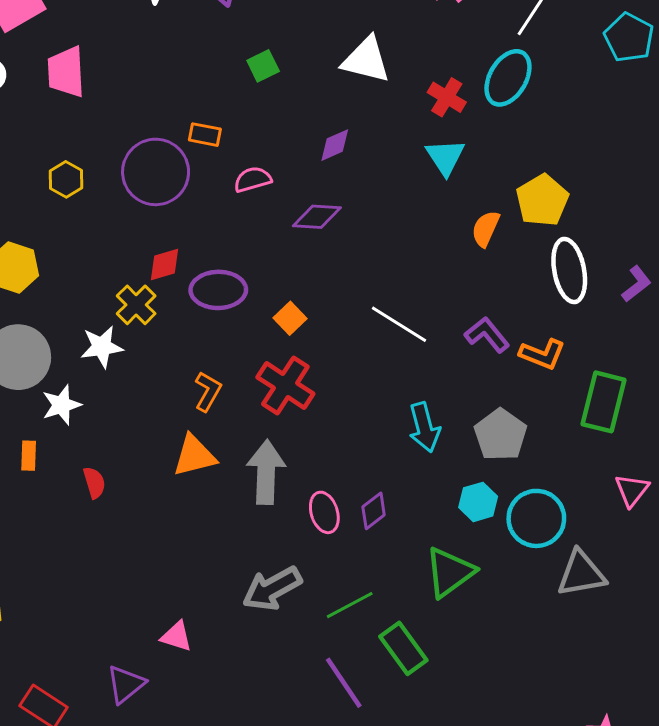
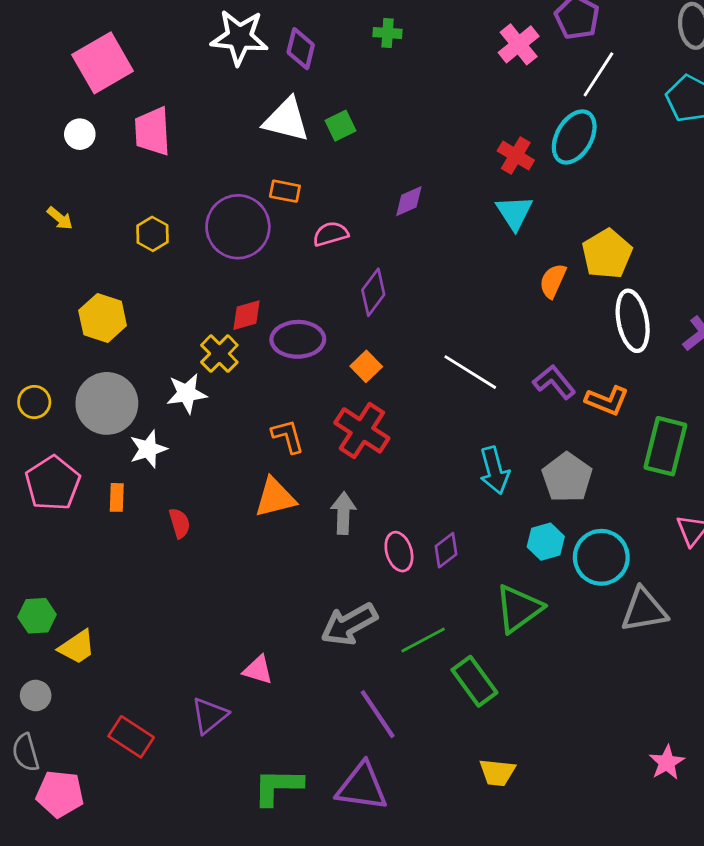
white triangle: (366, 60) -> (286, 120), moved
purple diamond: (317, 217) -> (373, 292), moved, turned -57
orange L-shape: (208, 391) -> (288, 436), turned -45
gray arrow: (266, 472) -> (343, 513), size x0.7
purple line: (344, 683) -> (378, 714), moved

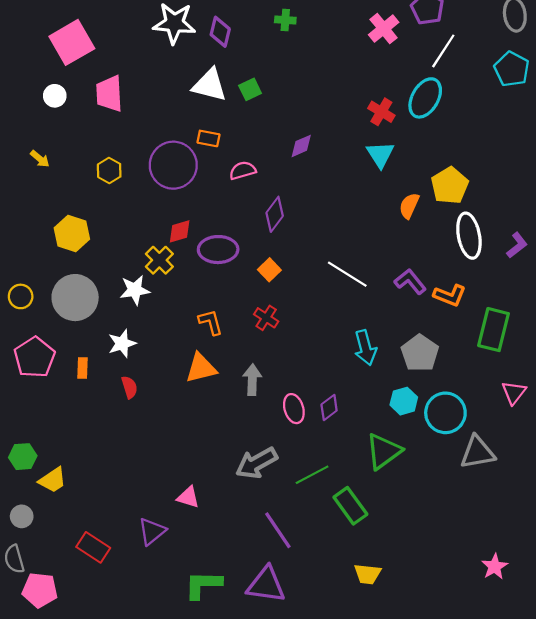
red cross: (362, 430) -> (266, 318), size x0.6
white star: (148, 449) -> (122, 343), moved

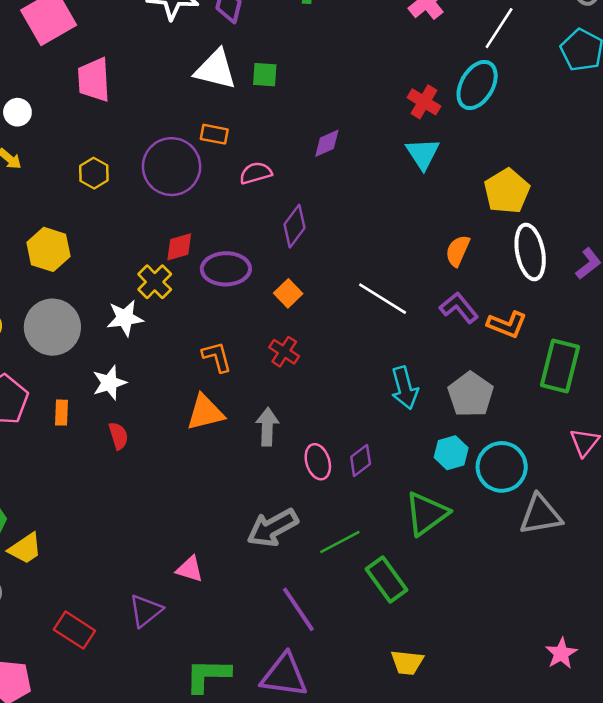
green square: (250, 89) -> (265, 75), turned 30
white circle: (55, 96) -> (17, 112), moved
orange semicircle: (409, 206) -> (458, 251), moved

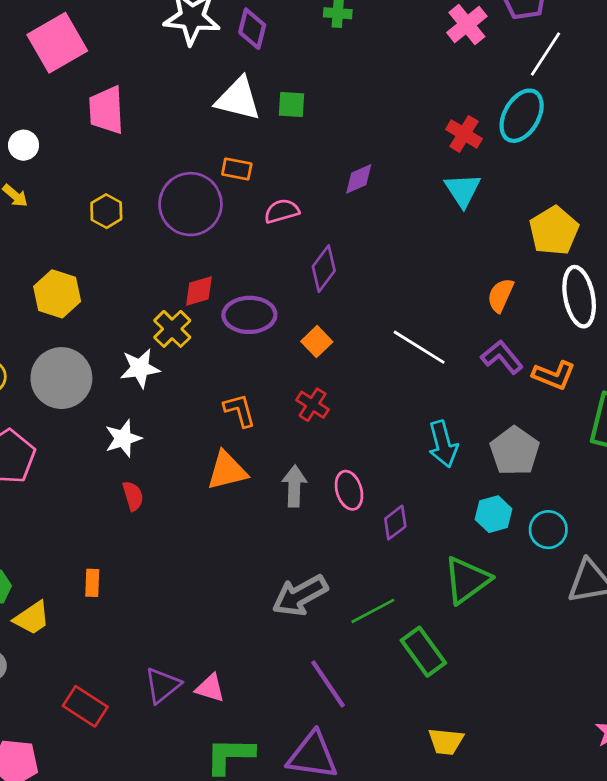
orange rectangle: (61, 413) -> (92, 583), moved
pink ellipse: (318, 462) -> (349, 490), moved
cyan circle: (502, 467) -> (548, 530), size x0.7
pink triangle: (190, 569) -> (210, 688), moved

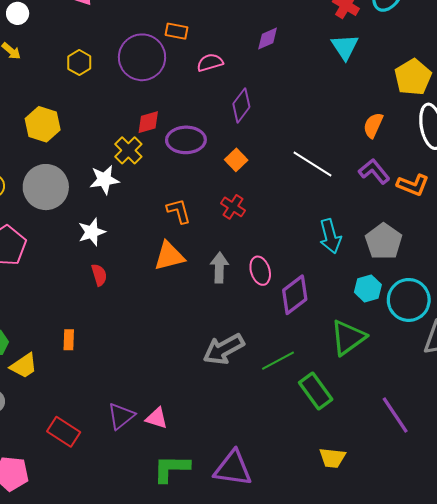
purple diamond: (395, 523) -> (295, 295), size x1.5
cyan circle: (548, 530) -> (409, 300), size x1.5
purple line: (328, 684) -> (395, 415), moved

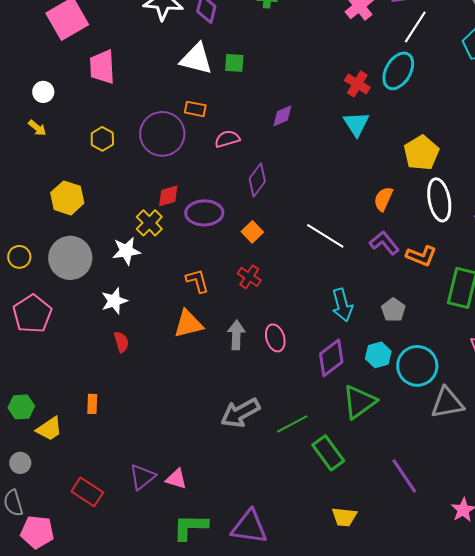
gray pentagon: (384, 241) -> (393, 310), size x0.7
purple diamond: (295, 295) -> (331, 358), moved

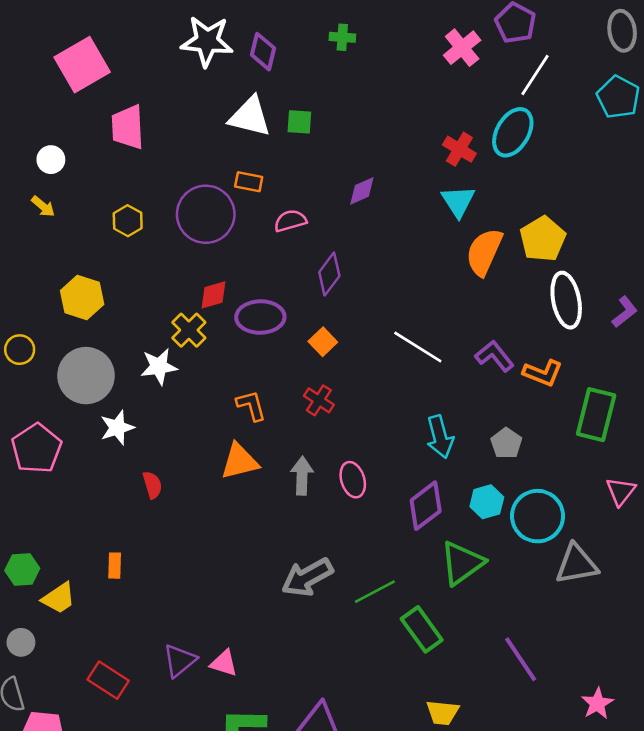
orange semicircle: (383, 199) -> (484, 252), moved, size x1.5
yellow circle: (19, 257) -> (20, 350), moved
white star: (114, 301) -> (117, 428), moved

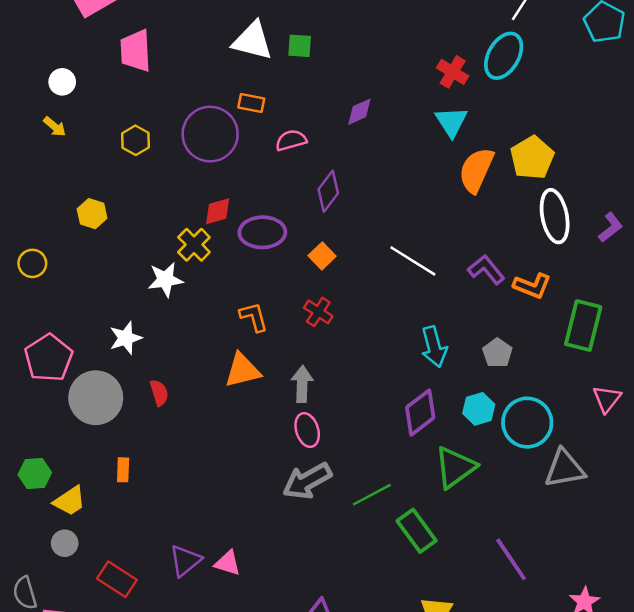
yellow hexagon: (82, 298) -> (92, 214), size x0.7
gray circle: (86, 376) -> (96, 398), moved
pink ellipse: (353, 480) -> (307, 430), moved
gray circle: (21, 642) -> (65, 543), moved

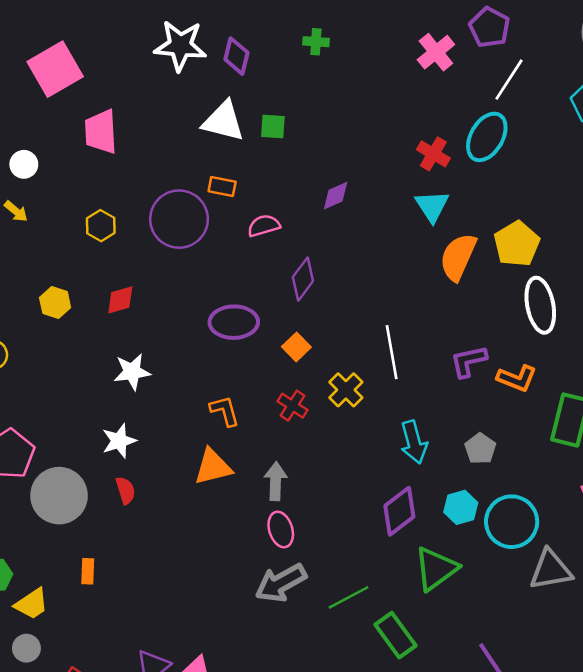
red diamond: (218, 211) -> (120, 300), moved
yellow cross: (194, 245) -> (346, 390), moved
white line: (413, 261) -> (392, 352), turned 48
purple L-shape: (486, 270) -> (469, 361), turned -63
white star: (126, 338) -> (119, 441), moved

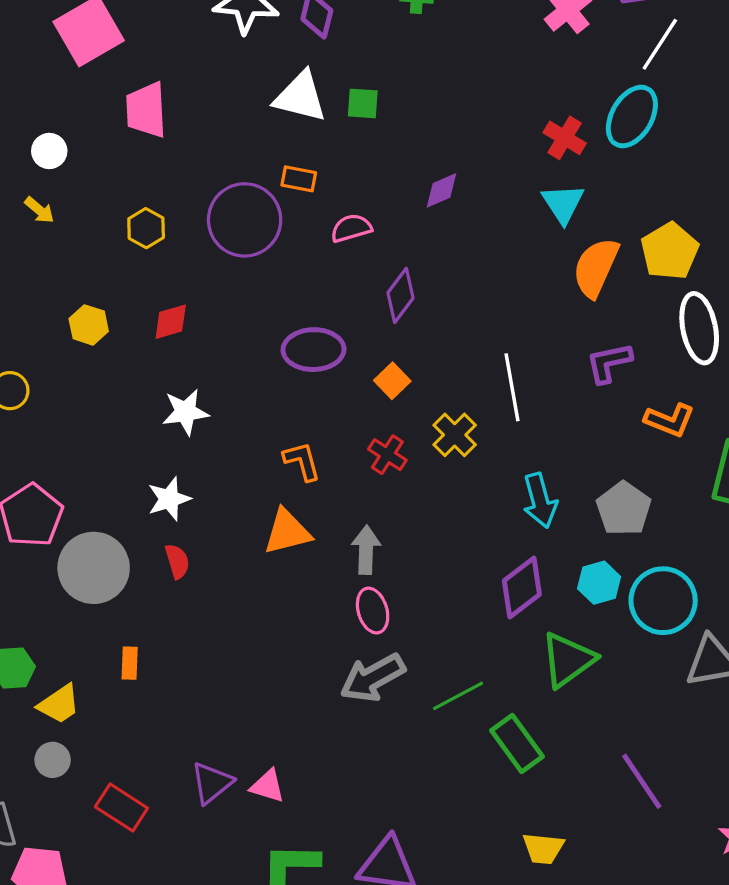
purple L-shape: (469, 361) -> (609, 363), moved
gray pentagon: (480, 449) -> (624, 509), size x1.4

